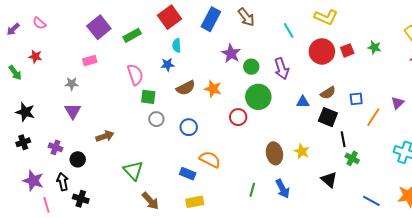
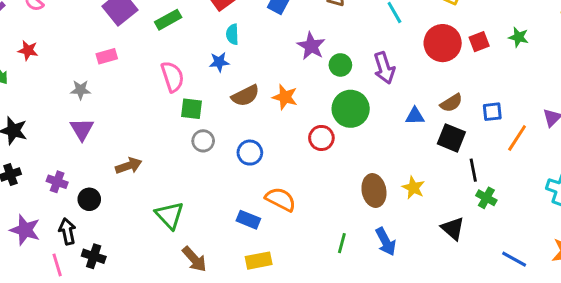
pink line: (46, 205) -> (57, 265), moved

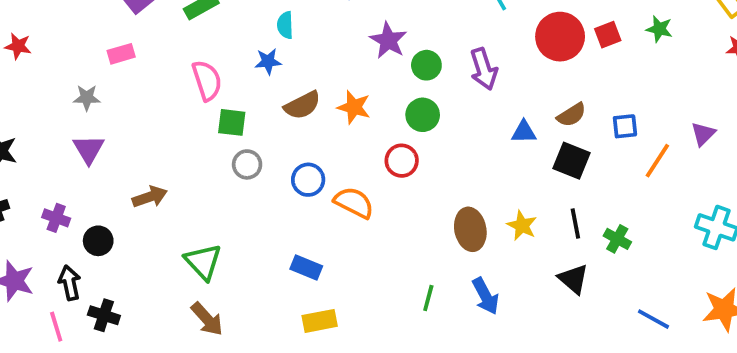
green circle: (351, 109) -> (423, 115), moved, size x0.7
black line: (473, 170) -> (575, 224), moved
orange semicircle: (281, 199) -> (354, 203), moved
brown arrow: (194, 259) -> (207, 319), moved

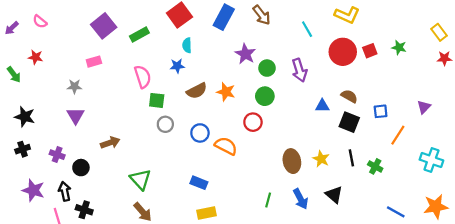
brown semicircle: (571, 115) -> (349, 96), turned -119
blue square: (625, 126) -> (381, 111), moved
orange line: (657, 161) -> (398, 135), moved
black triangle: (573, 279) -> (334, 195), moved

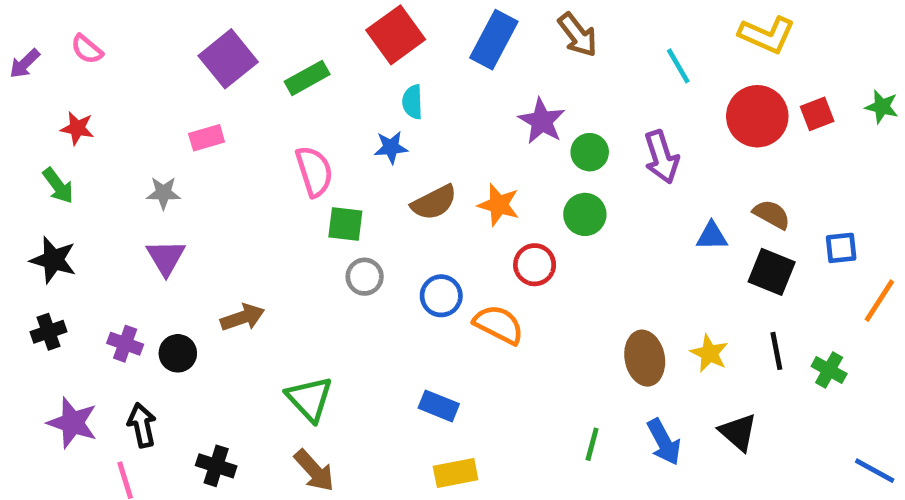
green arrow: (14, 75) -> (58, 186), moved
red circle: (253, 122) -> (535, 265), moved
black circle: (81, 168) -> (178, 353), moved
black cross: (84, 210) -> (216, 466), moved

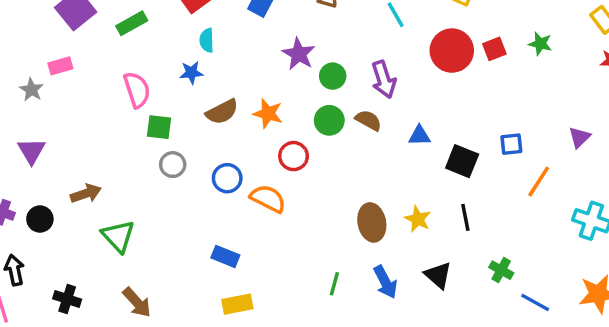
gray star: (163, 193) -> (31, 90), moved, turned 30
brown semicircle: (772, 214) -> (368, 120), moved
green cross: (829, 370) -> (501, 270), moved
green triangle: (310, 399) -> (118, 236), moved

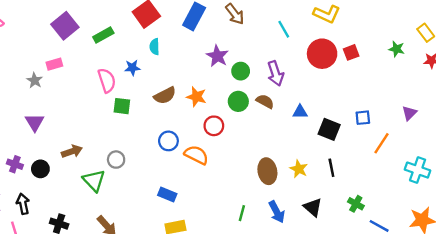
green star: (540, 44) -> (397, 49), moved
blue star: (191, 73) -> (132, 68), moved
gray circle: (173, 165) -> (116, 160), moved

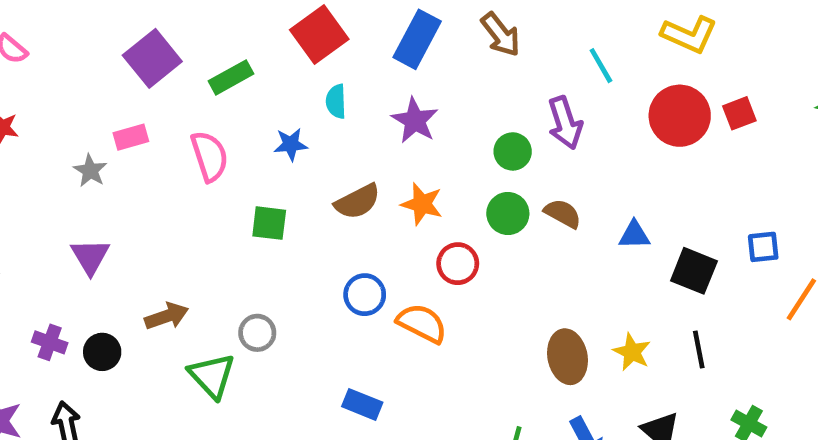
purple star: (217, 56) -> (415, 120), moved
purple arrow: (276, 73) -> (565, 123), moved
pink semicircle: (107, 80) -> (210, 156), moved

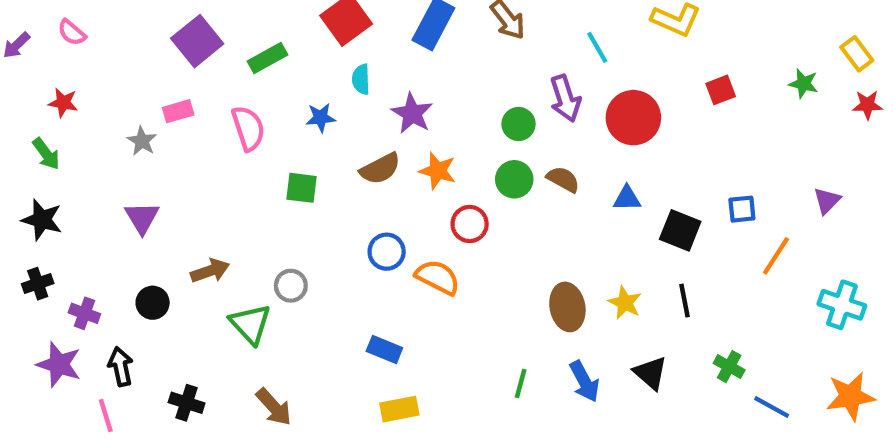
red circle: (680, 116) -> (633, 118), moved
purple star: (415, 120) -> (412, 113), moved
purple cross: (50, 342) -> (84, 313), moved

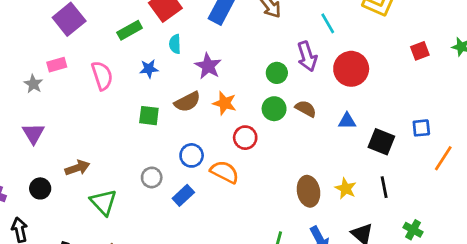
green rectangle: (267, 58) -> (130, 30), moved
red square: (721, 90) -> (420, 51), moved
green square: (301, 188) -> (149, 116), moved
gray circle: (291, 286) -> (152, 177), moved
blue rectangle: (384, 350) -> (183, 195), moved, turned -65

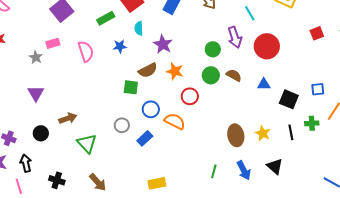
green square: (149, 116) -> (131, 87), moved
green cross: (413, 230) -> (312, 123), moved, turned -32

